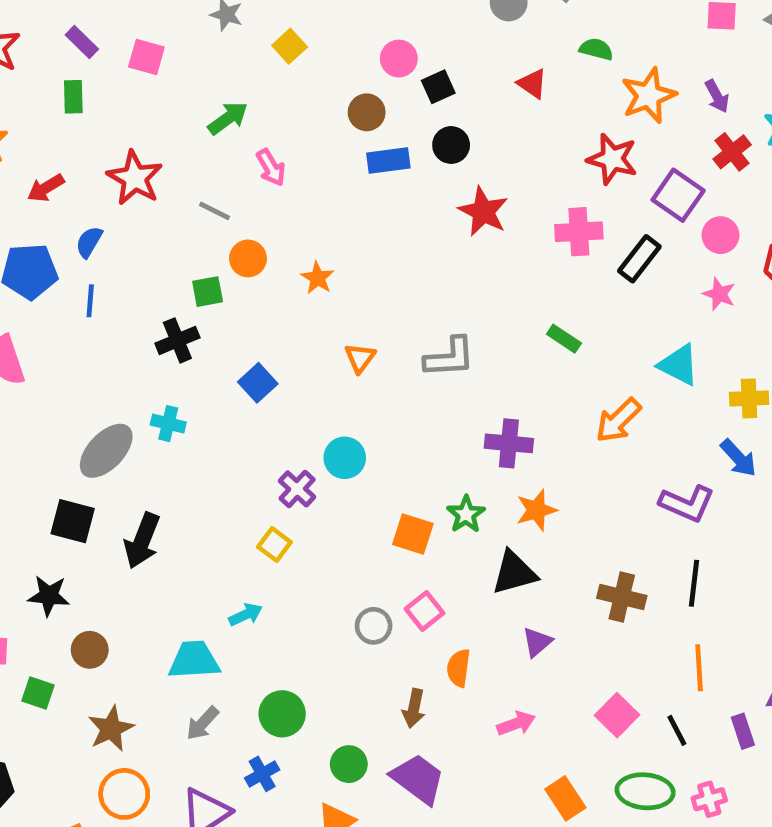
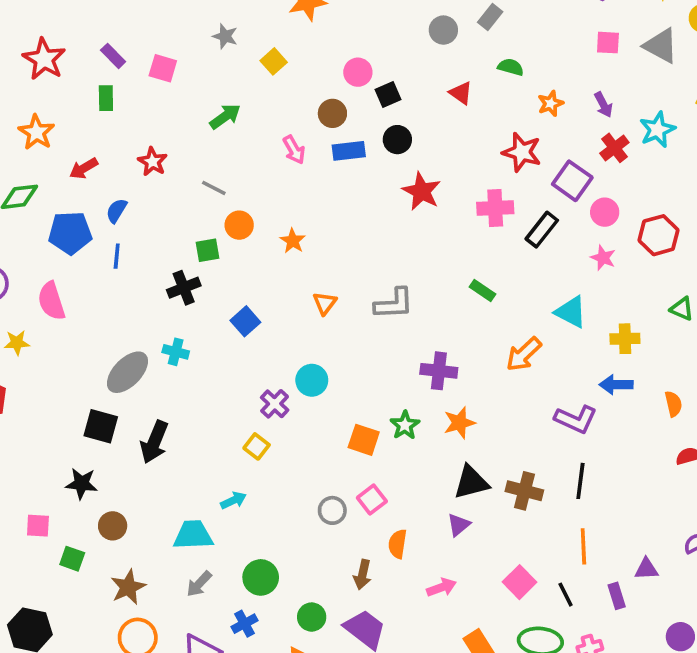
orange star: (649, 96) -> (551, 103), size x0.6
pink arrow: (271, 168) -> (294, 150), moved
red star: (135, 178) -> (153, 162), size x0.7
blue arrow: (738, 458) -> (616, 385), turned 132
black triangle: (514, 573) -> (471, 482), moved

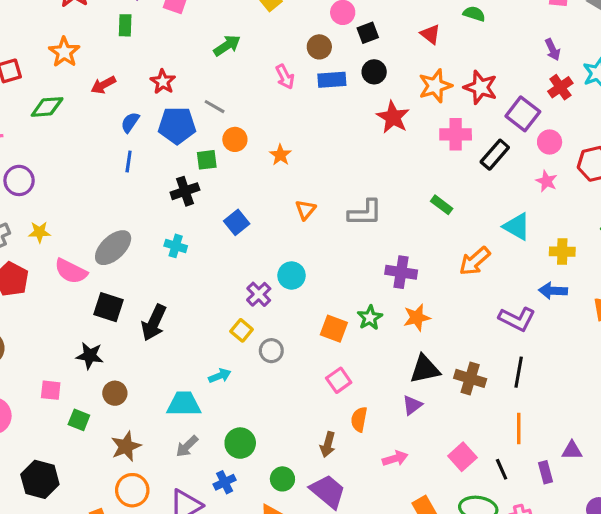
orange star: (551, 103) -> (435, 86), moved, size x1.5
blue pentagon: (70, 233) -> (177, 125), moved
pink semicircle: (51, 301) -> (71, 271), moved, turned -48
gray ellipse: (127, 372) -> (113, 248), moved
gray circle: (332, 510) -> (271, 351), moved

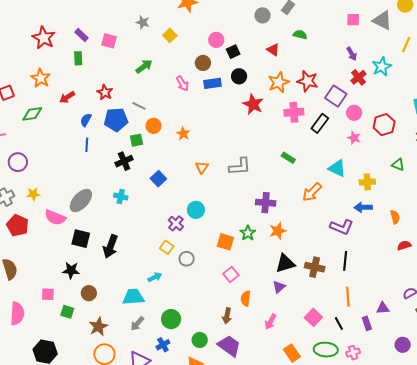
pink arrow: (395, 458) -> (271, 322), turned 140

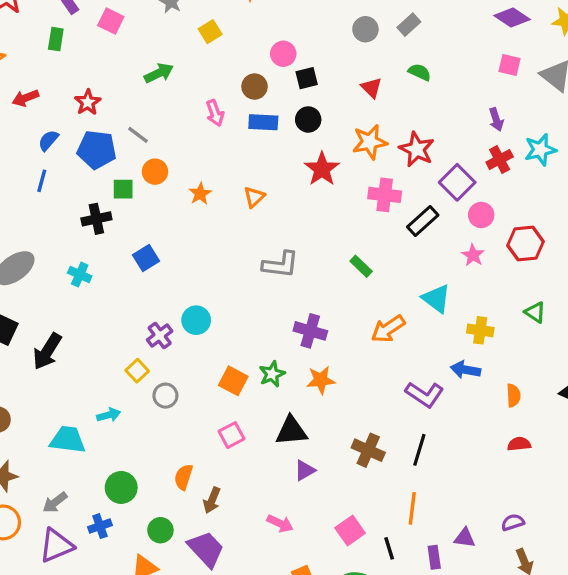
orange triangle: (202, 167) -> (254, 197), moved
black triangle: (285, 263) -> (291, 431), moved
orange semicircle: (246, 298) -> (183, 477), moved
pink arrow: (271, 322) -> (280, 523), turned -105
gray arrow: (137, 324) -> (55, 502), moved

